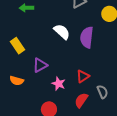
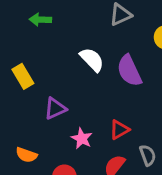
purple semicircle: (87, 37) -> (129, 71), turned -35
orange semicircle: (17, 81) -> (26, 155), moved

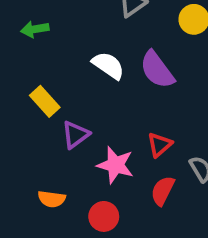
yellow rectangle: (23, 76) -> (45, 101), moved
pink star: (82, 138) -> (115, 165), size x1.4

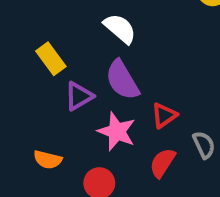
purple semicircle: (157, 70) -> (122, 80), moved

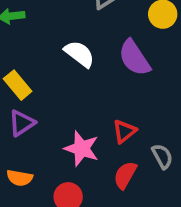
purple semicircle: (122, 80) -> (134, 58), moved
purple triangle: (79, 96) -> (22, 123), moved

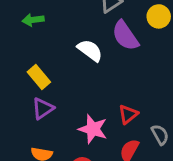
purple semicircle: (134, 58) -> (125, 36), moved

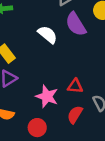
red triangle: (128, 114) -> (75, 86), turned 42

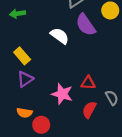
red circle: (37, 128) -> (41, 125), moved

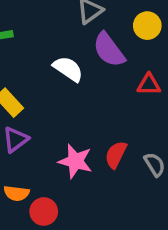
red triangle: (88, 83) -> (149, 85), moved
red semicircle: (89, 110) -> (116, 155), moved

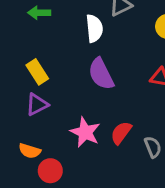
purple semicircle: (109, 50) -> (101, 74), moved
white semicircle: (68, 69) -> (94, 28), moved, turned 40

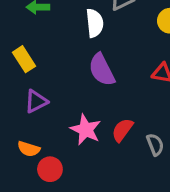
yellow rectangle: (37, 72) -> (24, 59), moved

